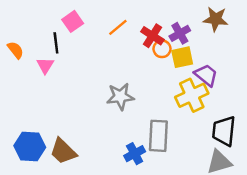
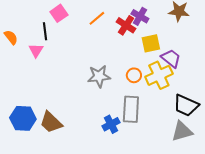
purple cross: (180, 33) -> (140, 16), moved, turned -30
orange circle: (162, 49) -> (134, 75), moved
black trapezoid: (224, 131) -> (186, 105), turned -72

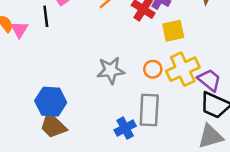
pink triangle: (36, 50) -> (19, 30), moved
purple trapezoid: (171, 58) -> (209, 80), moved
blue hexagon: (23, 118) -> (51, 102), moved

